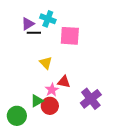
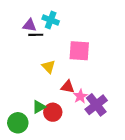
purple triangle: (28, 24) -> (29, 25), turned 40
pink square: (70, 36) -> (79, 51), moved
pink star: (52, 90) -> (80, 96), moved

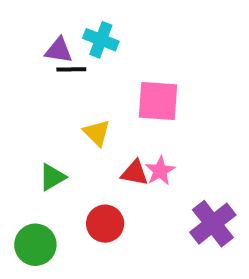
pink star: (80, 96) -> (160, 171), moved
purple cross: (96, 105) -> (213, 224), moved
green triangle: (39, 107) -> (52, 177), moved

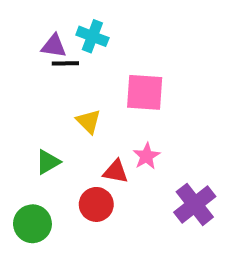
red triangle: (135, 173) -> (116, 172), moved

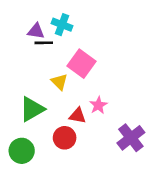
pink square: (145, 92) -> (81, 64), moved, turned 32
green triangle: (48, 162) -> (32, 109), size x1.5

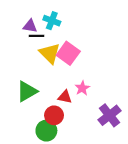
yellow triangle: (59, 82) -> (50, 53), moved, size x1.5
green circle: (22, 151) -> (46, 131), moved

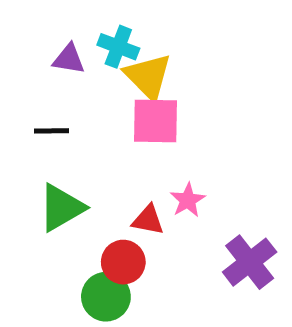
black line: (37, 36) -> (51, 131), moved
yellow triangle: (50, 53) -> (148, 76), moved
pink square: (68, 53) -> (155, 121), turned -35

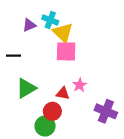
purple triangle: (69, 59) -> (29, 25), turned -32
black line: (51, 131) -> (14, 56), moved
purple cross: (250, 262) -> (106, 111), turned -30

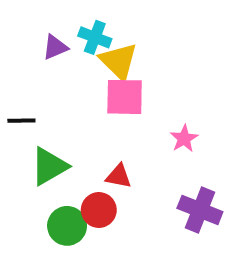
black line: (14, 56) -> (21, 121), moved
pink star: (80, 85) -> (184, 139), moved
green circle: (45, 126) -> (67, 226), moved

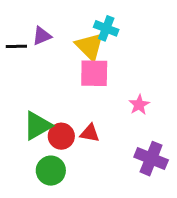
cyan cross: (95, 37) -> (106, 28), moved
black line: (21, 121) -> (16, 46), moved
red circle: (99, 210) -> (61, 136), moved

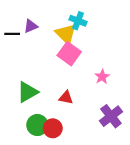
pink square: (94, 73) -> (69, 54), turned 35
red circle: (61, 136) -> (53, 128), moved
purple cross: (151, 159) -> (111, 116), turned 30

